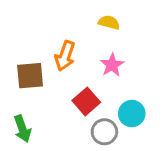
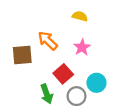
orange arrow: (65, 56) -> (48, 41), turned 115
green arrow: (22, 129) -> (47, 94), moved

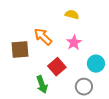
cyan circle: (96, 83) -> (96, 64), moved
gray circle: (77, 96) -> (84, 87), moved

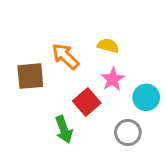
yellow semicircle: (72, 15) -> (108, 46), moved
pink star: (74, 43) -> (113, 79), moved

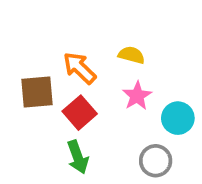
red square: (87, 102) -> (80, 113), moved

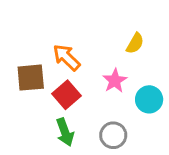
yellow semicircle: (131, 55) -> (135, 43), moved, turned 105
gray circle: (156, 161) -> (113, 135), moved

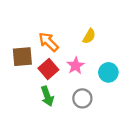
yellow semicircle: (135, 43) -> (89, 36), moved
pink star: (115, 81) -> (76, 66), moved

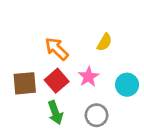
brown square: (22, 57) -> (25, 83), moved

